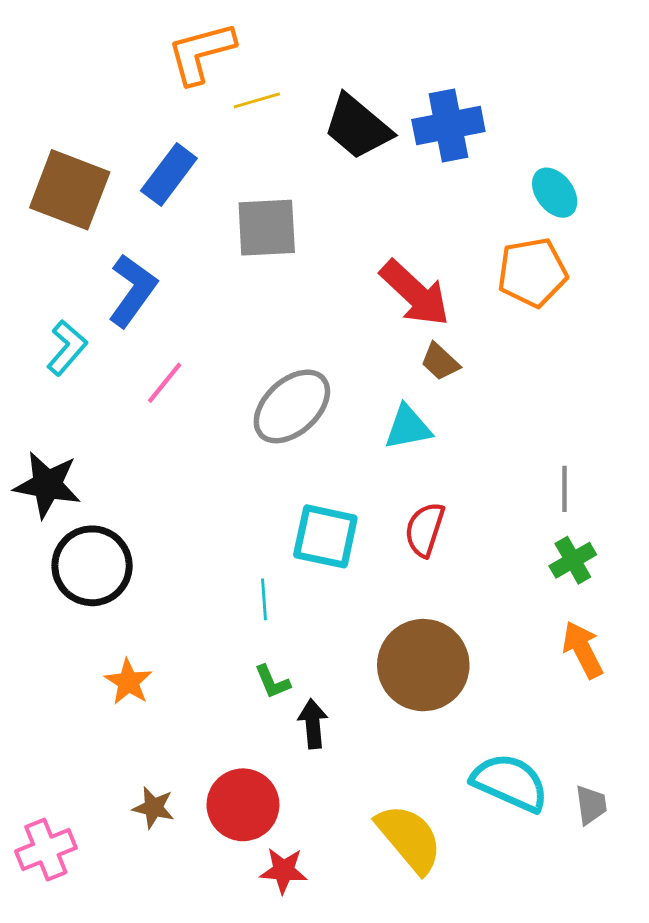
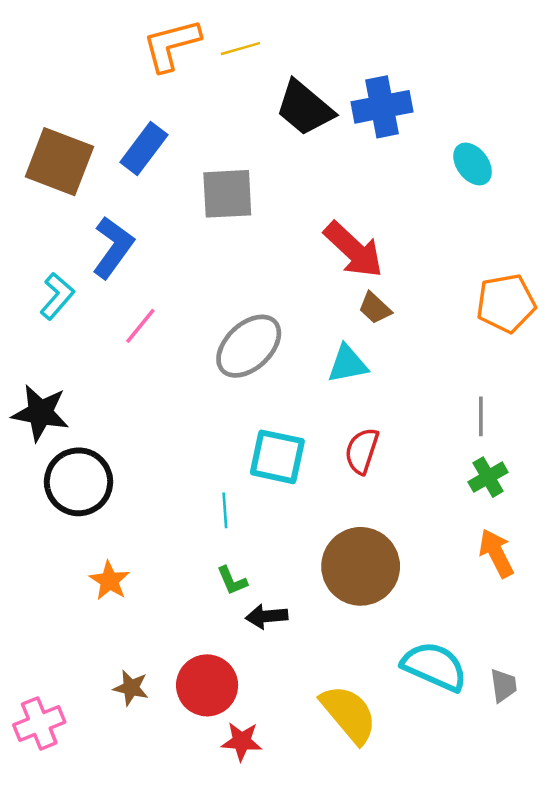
yellow line: (257, 100) -> (240, 49), moved
orange pentagon: (532, 272) -> (506, 303), moved
black arrow: (313, 724) -> (267, 616), turned -90

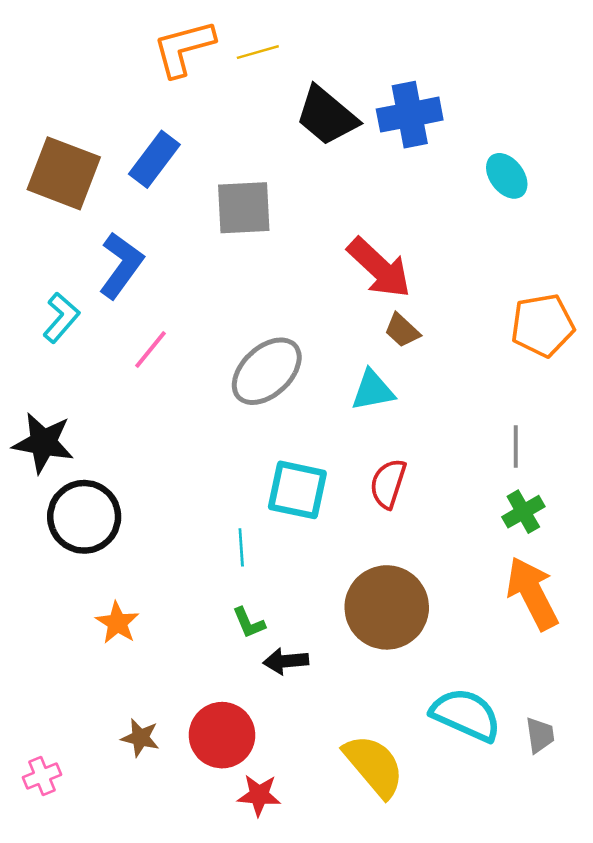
orange arrow: (496, 553) -> (532, 593), size x1.4
pink cross: (39, 723) -> (42, 776), size x0.7

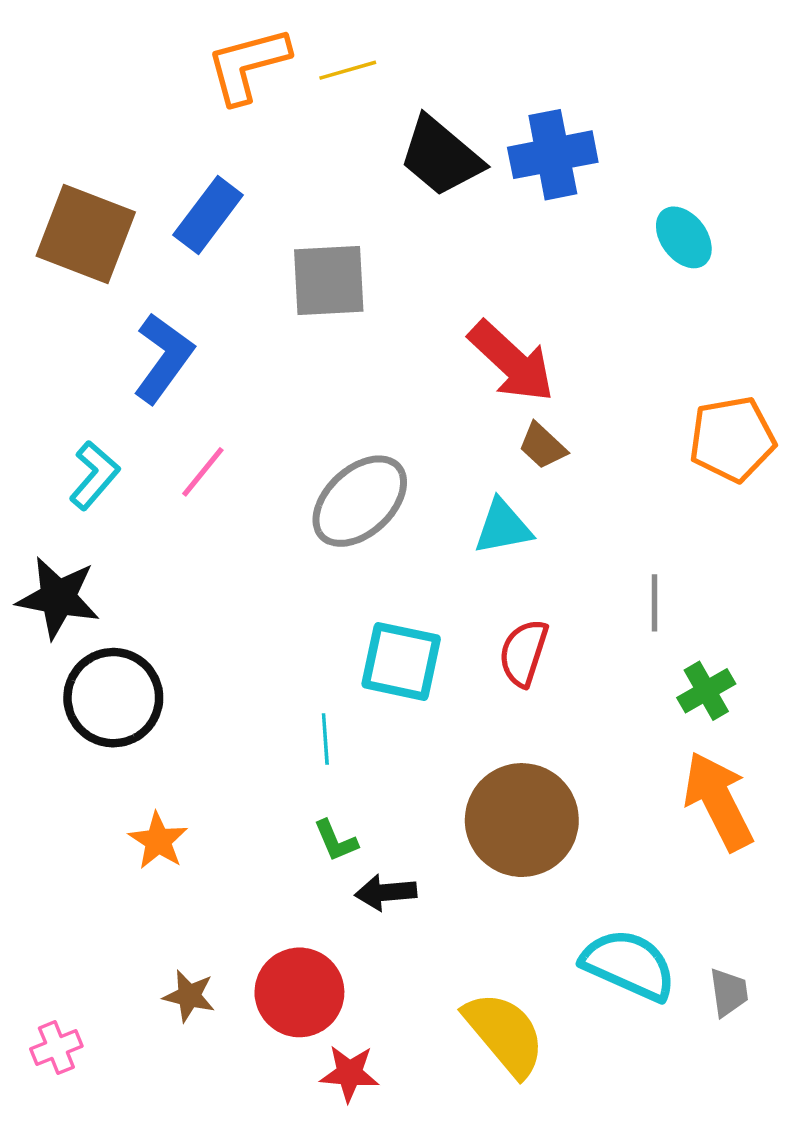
cyan L-shape: (61, 318) -> (94, 475), moved
gray line: (516, 447) -> (655, 603), moved

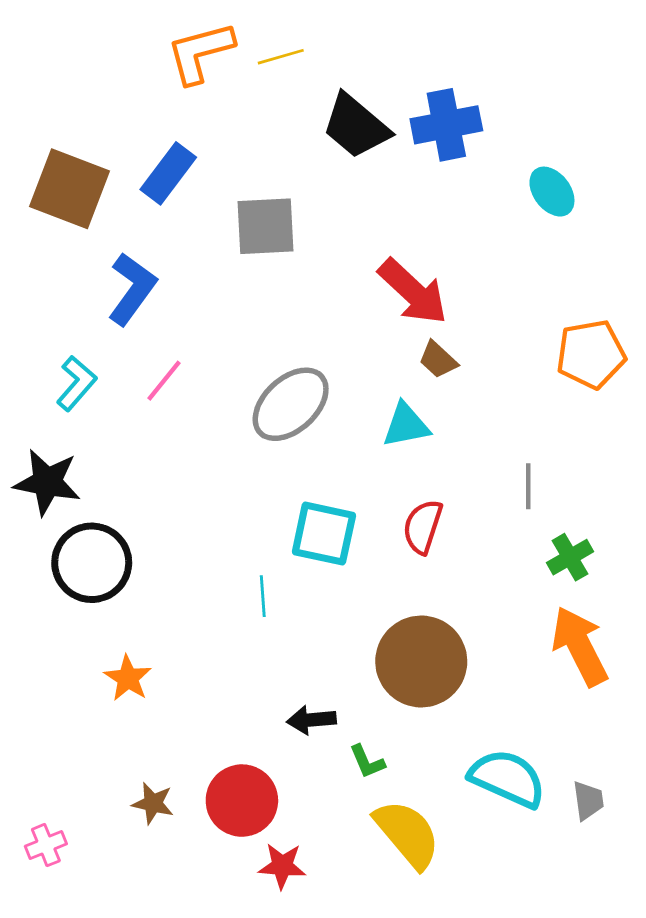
green L-shape: (336, 841) -> (367, 762), moved

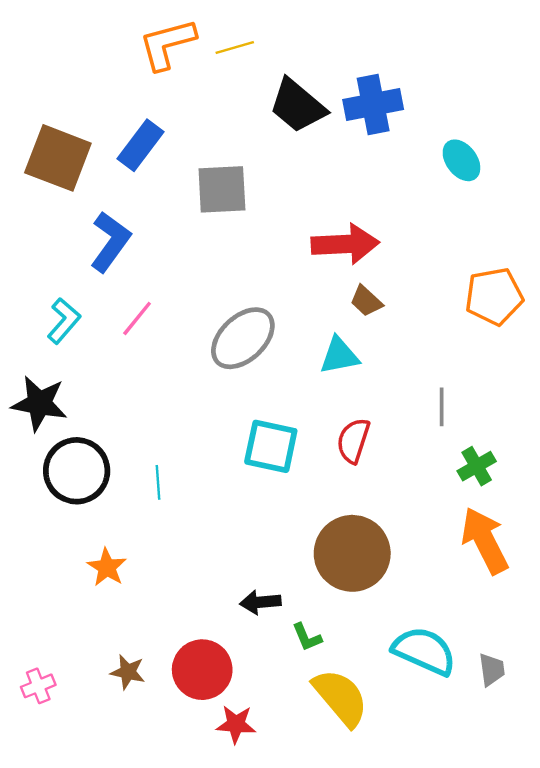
red arrow: (413, 292) -> (345, 244), turned -46
cyan line: (263, 596) -> (158, 482), moved
pink cross: (46, 845) -> (38, 686), moved

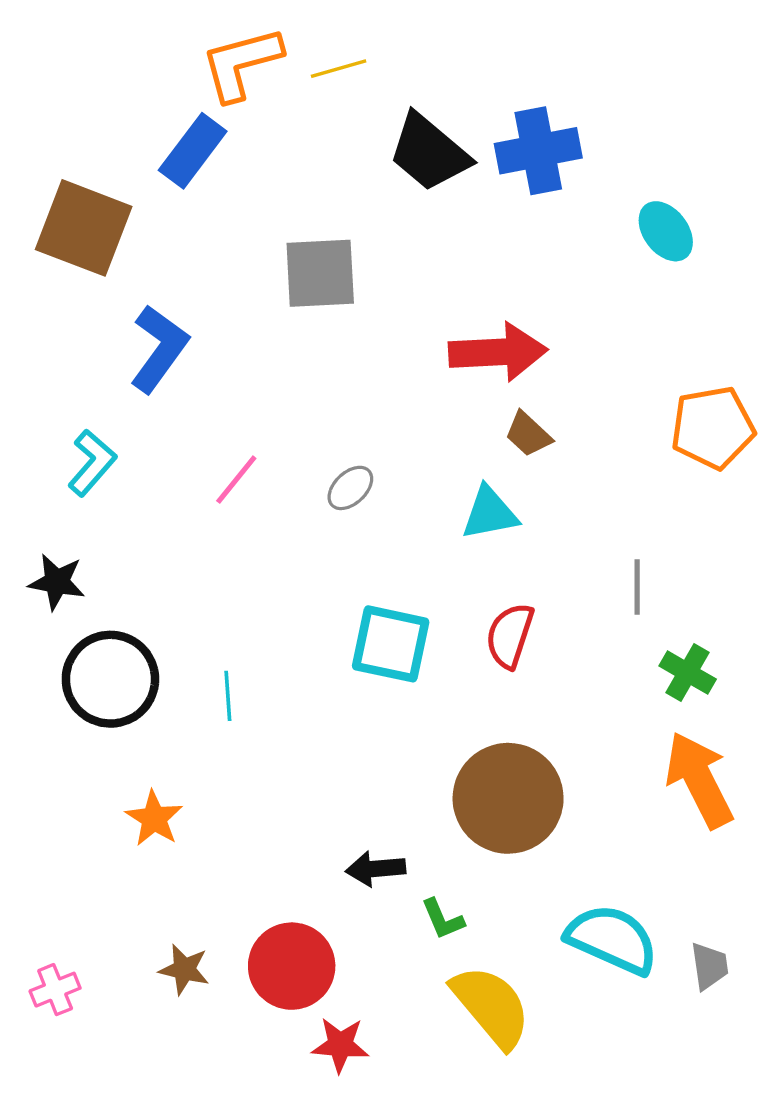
blue rectangle: (141, 145) -> (193, 151), moved
pink line: (137, 318) -> (236, 480), moved
gray ellipse: (243, 338) -> (350, 488), size x0.5
black star: (39, 403) -> (57, 582), size x0.7
green cross: (477, 466) -> (688, 672), turned -30

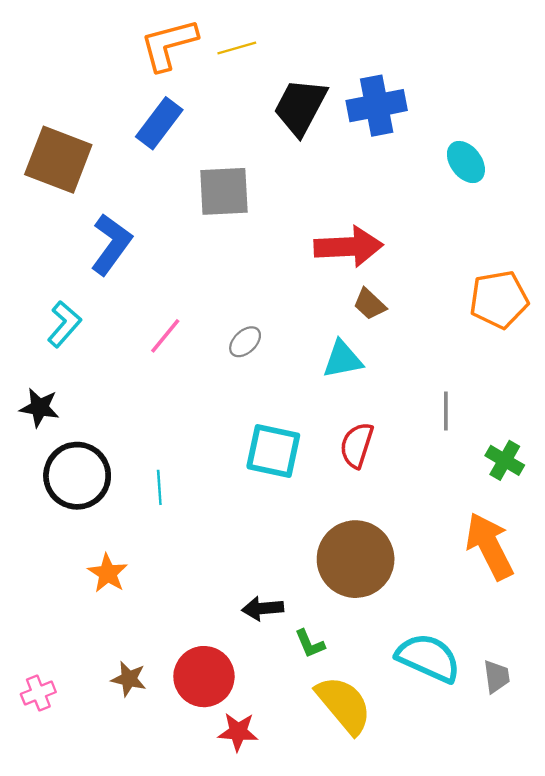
blue rectangle: (193, 151) -> (159, 123), moved
black trapezoid: (429, 152) -> (300, 107), turned 78
green cross: (688, 672) -> (505, 460), moved

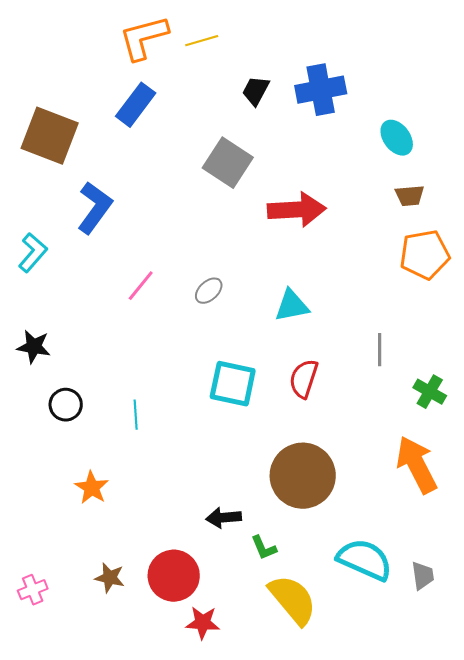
black trapezoid: (300, 107) -> (256, 91), size x0.6
gray square: (224, 191) -> (228, 163), moved, turned 36
brown trapezoid: (370, 304) -> (410, 196), moved, turned -48
cyan L-shape: (64, 324) -> (33, 253), moved
black circle: (77, 476) -> (66, 405), size x0.6

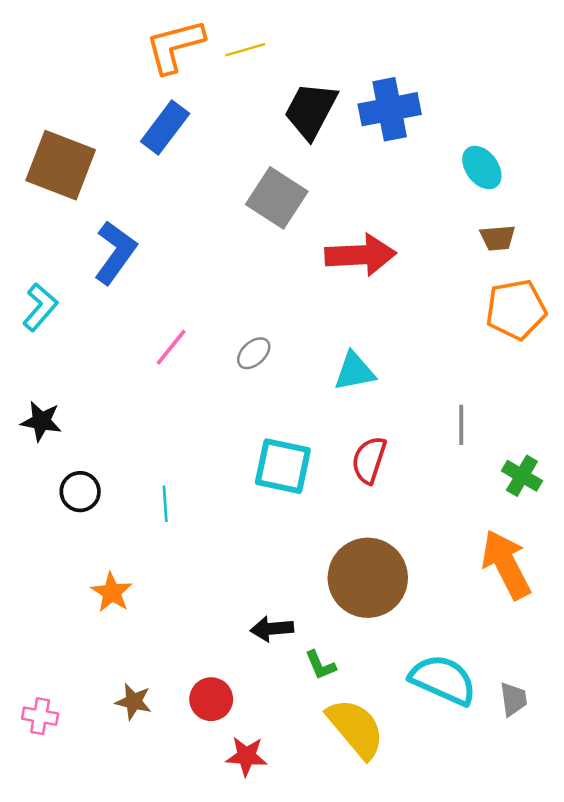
black trapezoid: (256, 91) -> (311, 110), size x1.6
red circle: (174, 576) -> (211, 699), size x0.7
pink cross: (33, 590) -> (40, 716), turned 32

